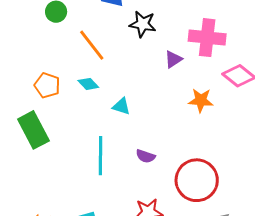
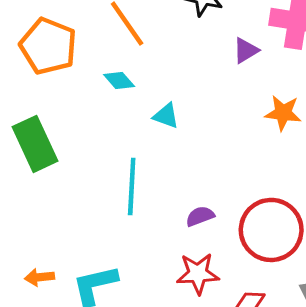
orange pentagon: (47, 85) -> (48, 46), moved, size x1.5
purple semicircle: (146, 156) -> (200, 216), moved, turned 138

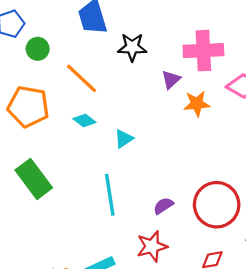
orange star: (283, 113) -> (197, 104), moved
cyan triangle: (166, 116) -> (124, 139), turned -42
red star: (198, 274) -> (152, 246), moved

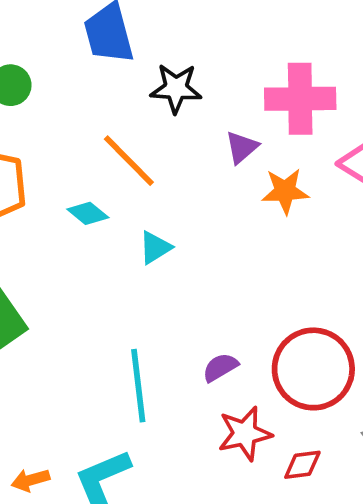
orange line: (82, 78) -> (129, 161), moved
cyan line: (110, 195) -> (138, 386), moved
red star: (152, 246) -> (245, 434), moved

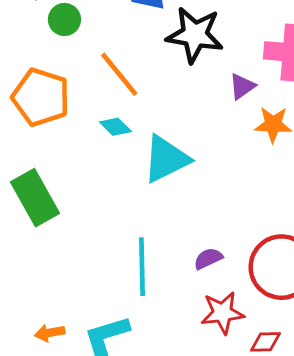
black star: (176, 88) -> (195, 35), size x1.4
orange line: (129, 161) -> (119, 74), moved
cyan triangle: (155, 248) -> (166, 159), size x1.8

